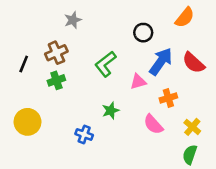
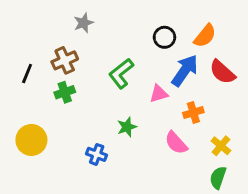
orange semicircle: (185, 17) -> (205, 36), moved

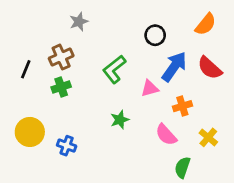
orange semicircle: (205, 36) -> (206, 24), moved
blue cross: (97, 154) -> (67, 146), moved
green semicircle: (218, 178) -> (182, 167), moved

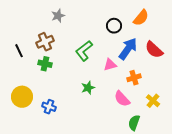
orange semicircle: (206, 24) -> (141, 18), moved
black line: (26, 69) -> (19, 51), turned -48
green cross: (61, 87) -> (45, 64), turned 32

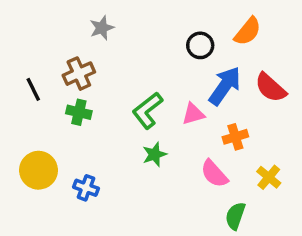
green L-shape: (84, 51) -> (147, 110), moved

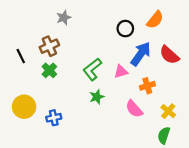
green cross: (79, 112) -> (49, 70), turned 32
blue cross: (86, 188) -> (54, 118), turned -32
green semicircle: (235, 216) -> (164, 135), moved

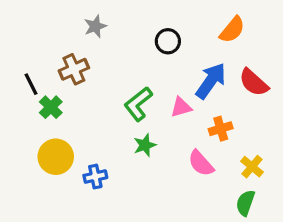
black circle: (125, 29) -> (168, 41), moved
green cross: (49, 70) -> (51, 107), moved
yellow circle: (24, 107) -> (56, 157), moved
blue cross: (54, 118) -> (95, 177), moved

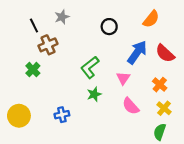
black line: (31, 84) -> (34, 25), moved
pink triangle: (181, 107) -> (123, 78), moved, turned -40
orange cross: (221, 129) -> (160, 85), moved, turned -32
yellow circle: (56, 157) -> (19, 116), moved

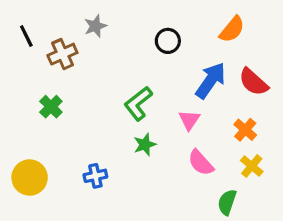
black line: (34, 25) -> (26, 36), moved
brown cross: (48, 45) -> (62, 54), moved
green semicircle: (160, 132) -> (227, 202), moved

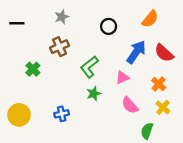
black line: (26, 36) -> (17, 23), turned -64
brown cross: (62, 54) -> (60, 47), moved
pink triangle: (189, 120) -> (122, 78), turned 32

